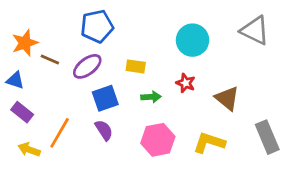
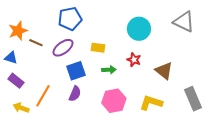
purple semicircle: (104, 130) -> (75, 94), turned 56

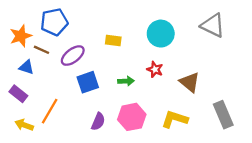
blue pentagon: (70, 19) -> (54, 22), moved
yellow rectangle: (98, 48) -> (113, 41), moved
blue triangle: (11, 58) -> (26, 67), moved
purple semicircle: (75, 94) -> (98, 122), moved

